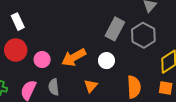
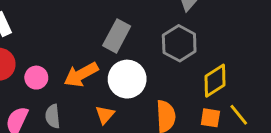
gray rectangle: (115, 29) -> (117, 36), moved
white circle: (106, 61) -> (127, 79), size x1.6

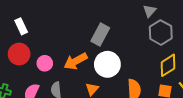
gray hexagon: (179, 43) -> (161, 32), moved

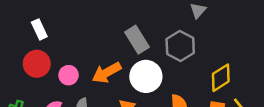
gray hexagon: (161, 32) -> (180, 46), moved
gray rectangle: (100, 35) -> (137, 40), turned -60

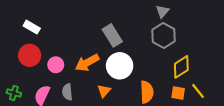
white rectangle: (39, 29) -> (32, 27), turned -35
gray hexagon: (180, 46) -> (164, 35), moved

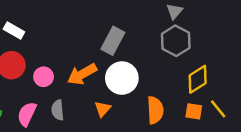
gray rectangle: (112, 35) -> (113, 41), turned 60

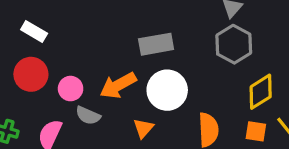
gray rectangle: (113, 41) -> (156, 44), turned 52
gray semicircle: (58, 110) -> (88, 115), moved, turned -60

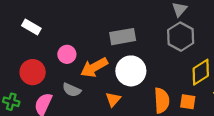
red circle: (31, 74) -> (33, 72), moved
pink circle: (71, 89) -> (67, 54), moved
orange square: (256, 131) -> (188, 102), moved

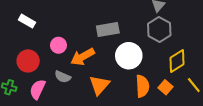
white circle: (131, 71) -> (129, 56), moved
orange triangle: (113, 99) -> (99, 85), size x1.5
orange square: (188, 102) -> (165, 87), turned 32

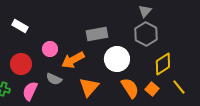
orange semicircle: (142, 86) -> (130, 88), turned -30

